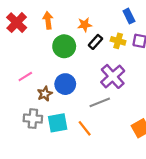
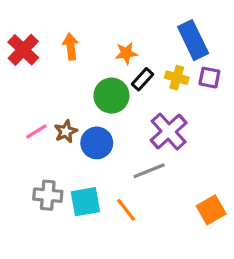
blue rectangle: (129, 16) -> (193, 40), size x1.6
green circle: (64, 46) -> (111, 96), moved
brown star: (45, 94) -> (66, 131), moved

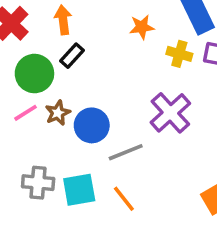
orange star: (126, 53) -> (142, 27), moved
black rectangle: (142, 79) -> (72, 56), moved
green circle: (111, 96) -> (34, 74), moved
gray line: (149, 171) -> (126, 152), moved

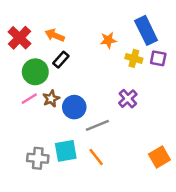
orange arrow: (63, 20) -> (55, 35), turned -60
purple cross: (170, 113) -> (128, 99), size x0.7
gray cross: (38, 183) -> (38, 158), moved

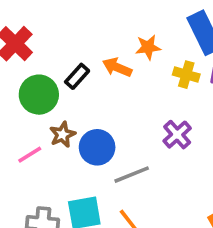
orange arrow: (55, 35) -> (117, 67), moved
pink line: (29, 99) -> (30, 155), moved

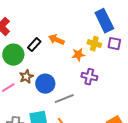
orange star: (148, 47) -> (78, 55), moved
purple cross: (177, 135) -> (89, 77), turned -35

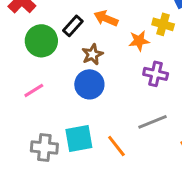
brown star: (26, 77) -> (92, 54), moved
gray line: (64, 99) -> (153, 122), moved

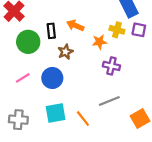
black rectangle: (73, 26) -> (51, 31), turned -48
blue circle: (89, 84) -> (52, 78), moved
gray cross: (44, 147) -> (18, 120), moved

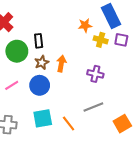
orange arrow: (75, 25) -> (61, 64), moved, turned 77
orange star: (99, 42) -> (85, 25), moved
brown star: (65, 52) -> (42, 63), moved

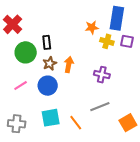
blue rectangle: (111, 16) -> (117, 18), turned 35

